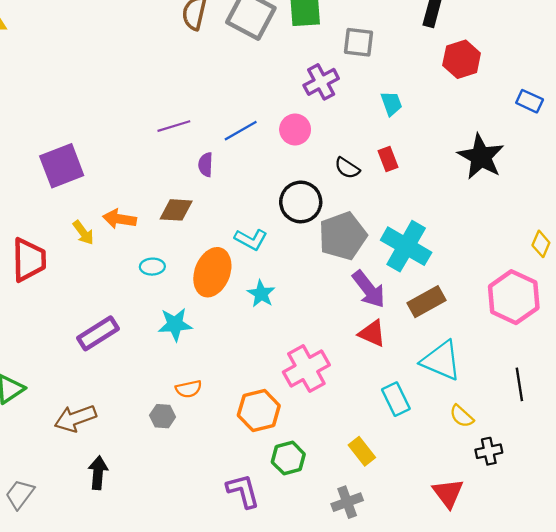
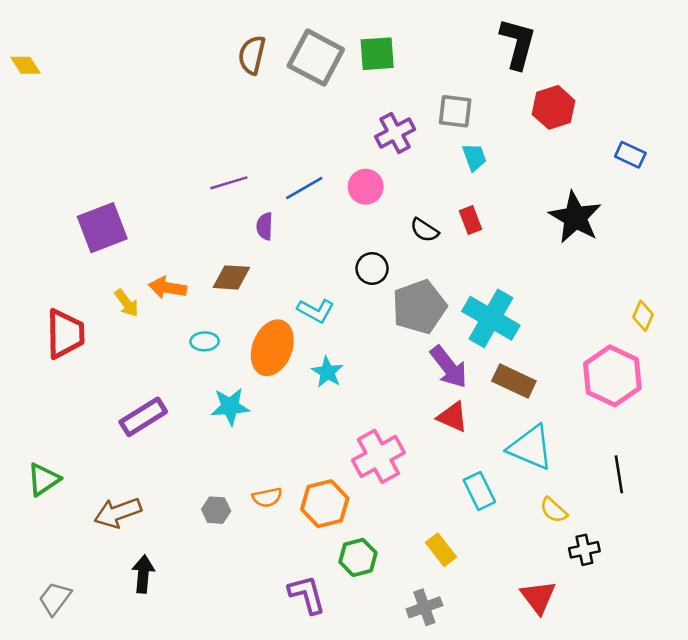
gray square: (359, 42) -> (455, 111), moved
black circle: (301, 202) -> (372, 268), size x0.7
brown rectangle: (426, 302) -> (514, 381), turned 54
orange semicircle: (189, 389) -> (267, 497), moved

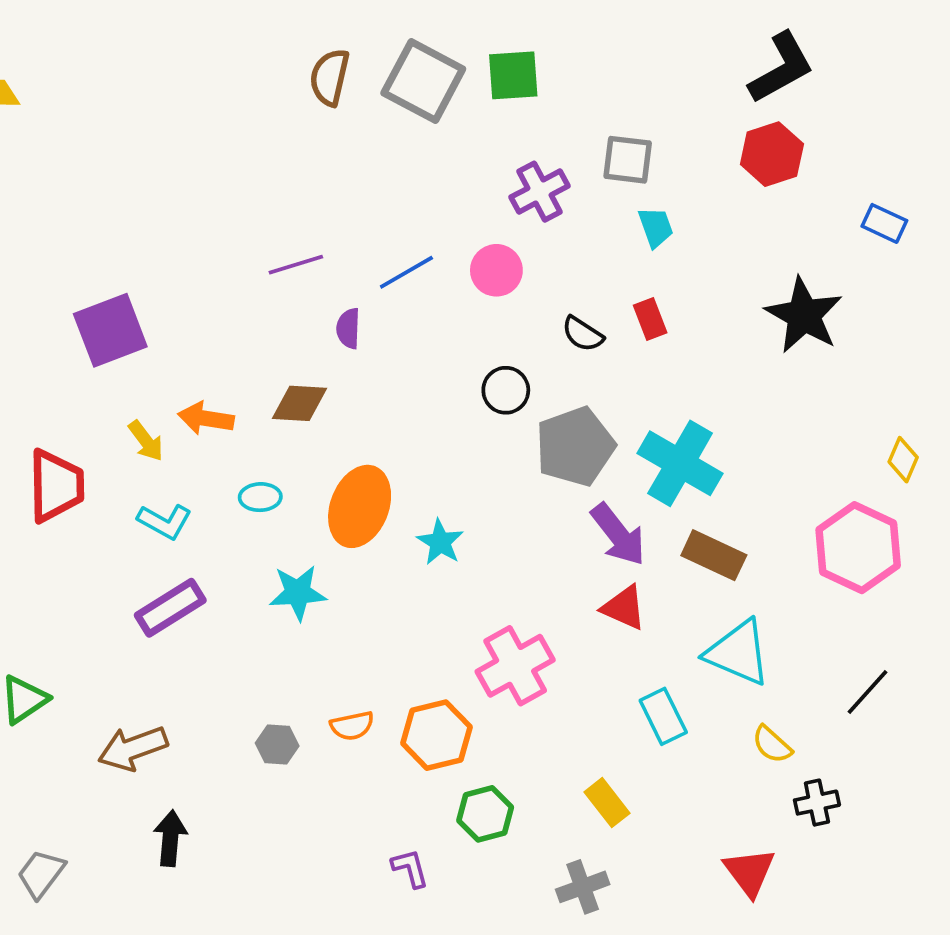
black L-shape: (518, 43) -> (781, 68), moved, turned 46
cyan L-shape: (316, 311) -> (165, 521), moved
black line: (619, 474) -> (868, 692), turned 51
purple L-shape: (307, 595) -> (410, 868), size x0.7

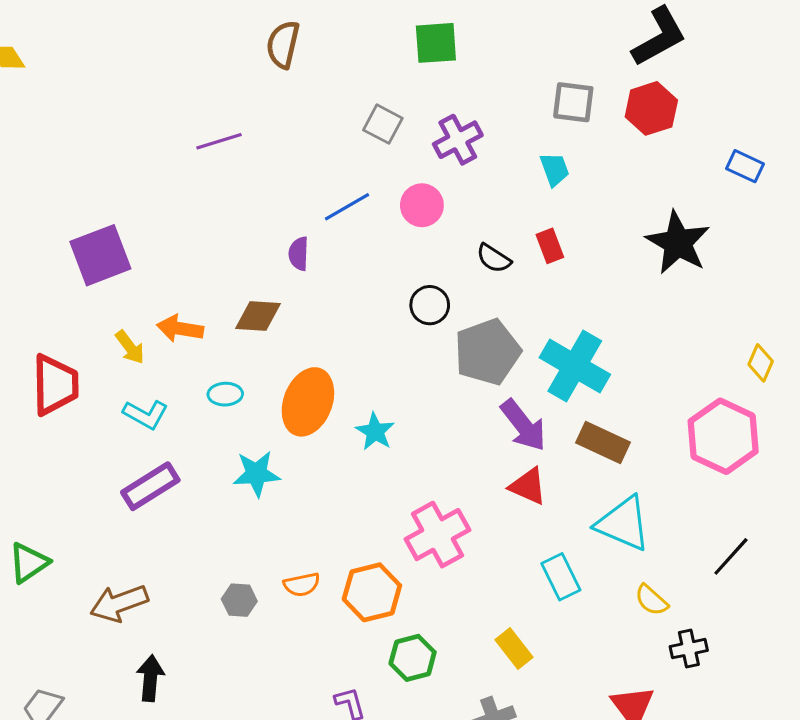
gray square: (423, 81) -> (383, 124), moved, size x0.6
gray square: (628, 160) -> (573, 102), moved
purple line: (296, 265) -> (219, 141), moved

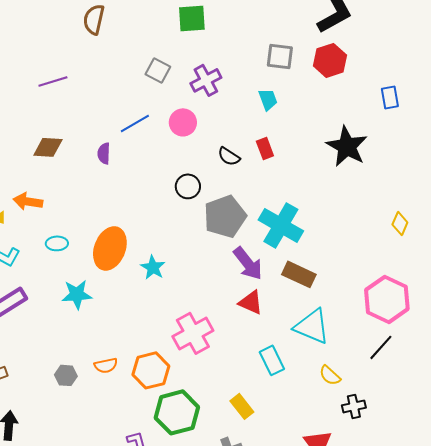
blue rectangle: (745, 166) -> (390, 97), turned 55
brown diamond: (258, 316) -> (48, 147), moved
pink hexagon: (723, 436) -> (387, 299), moved
green hexagon: (413, 658) -> (177, 412), size x1.5

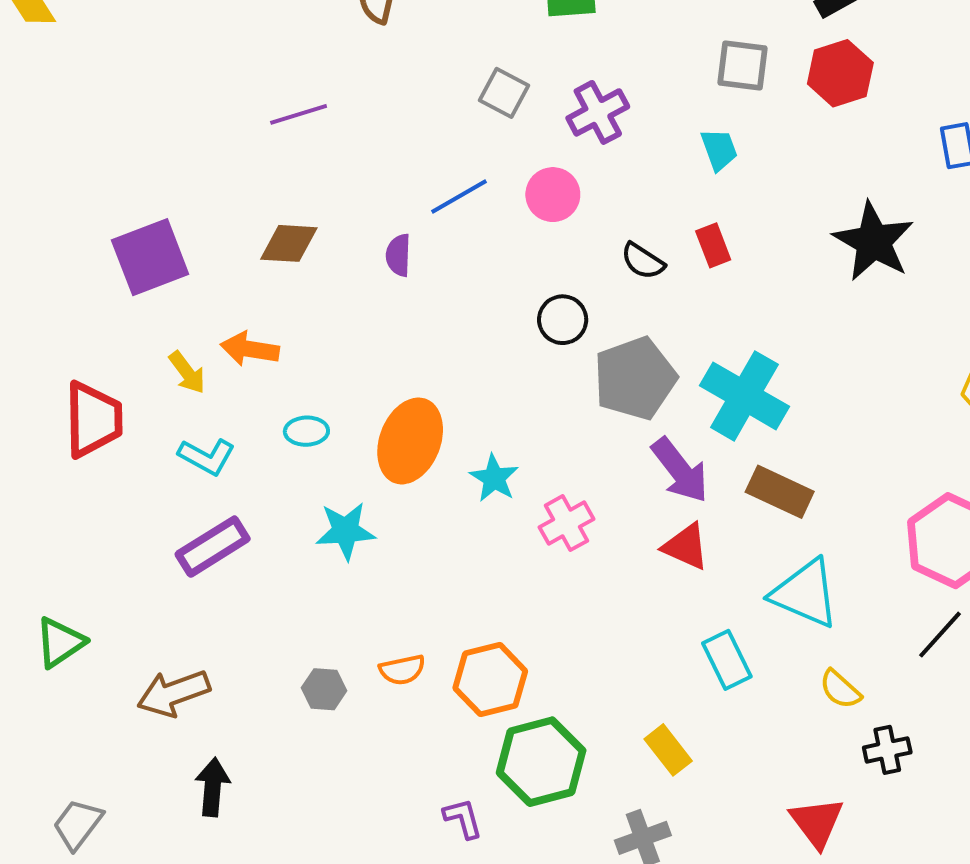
pink cross: (193, 333) -> (567, 523), moved, size x0.7

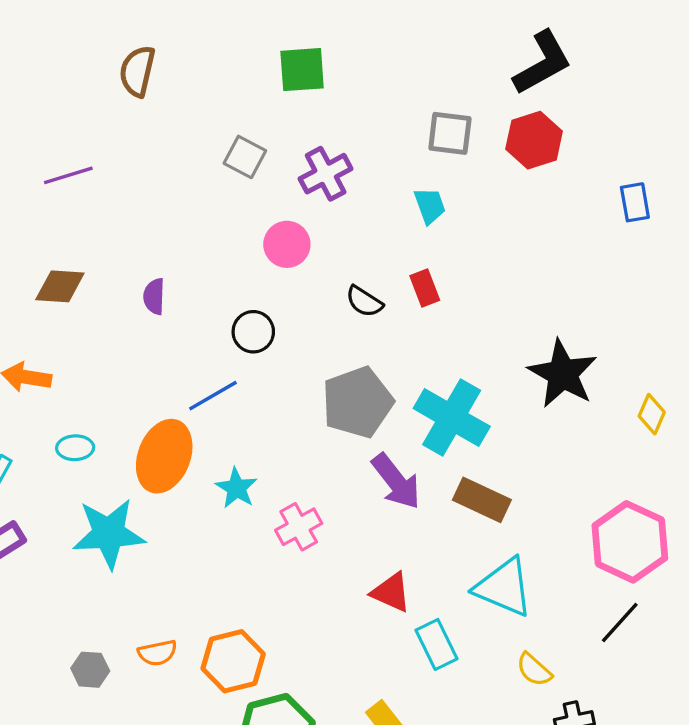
blue line: (459, 196) -> (213, 396), moved
black star: (874, 241) -> (563, 374), moved
black circle: (563, 320) -> (253, 332), moved
cyan star: (346, 531) -> (109, 533), size x1.4
red triangle: (686, 547) -> (391, 592), moved

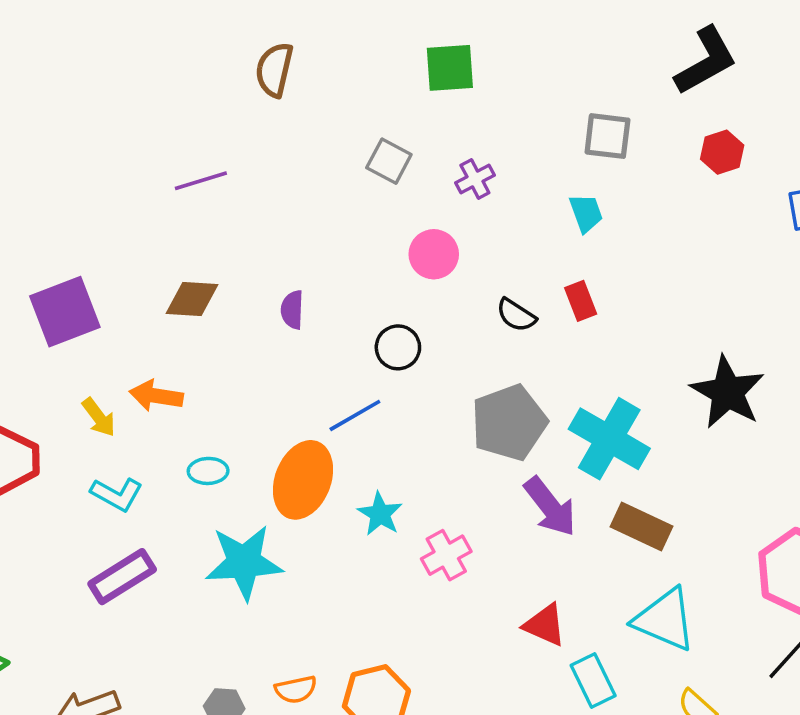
red hexagon: (534, 140) -> (722, 152), moved, size x0.7
purple cross: (326, 174) -> (475, 179), size x0.7

